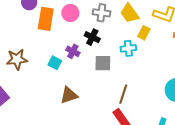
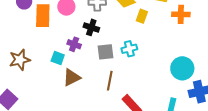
cyan cross: (128, 48) -> (129, 49), moved
brown line: (123, 94) -> (110, 81), moved
brown triangle: (69, 95) -> (72, 77), moved

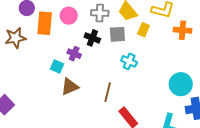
cyan cross: (129, 49) -> (129, 61), turned 35
gray square: (105, 52) -> (117, 34), moved
brown star: (20, 60) -> (15, 38), moved

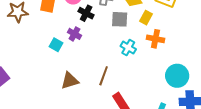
orange cross: (182, 30) -> (155, 39), moved
black cross: (92, 38) -> (86, 13), moved
brown triangle: (70, 87) -> (70, 81), moved

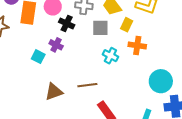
brown line: (104, 76) -> (87, 85), turned 66

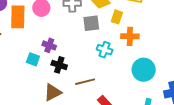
black cross: (67, 23) -> (59, 65), moved
cyan circle: (161, 81) -> (144, 70), moved

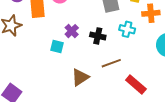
purple cross: (49, 45) -> (72, 31), turned 32
black cross: (59, 65) -> (98, 36), moved

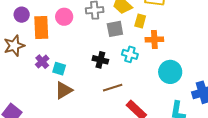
purple cross: (72, 31) -> (42, 62), moved
brown triangle: (80, 77) -> (64, 90), moved

